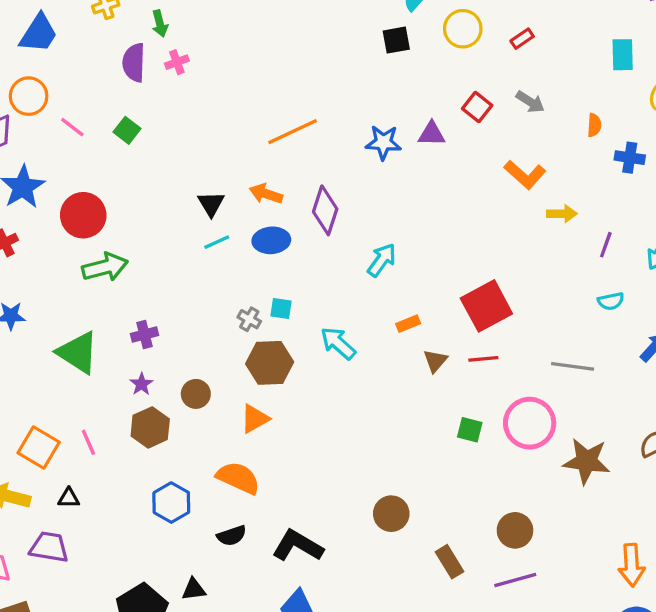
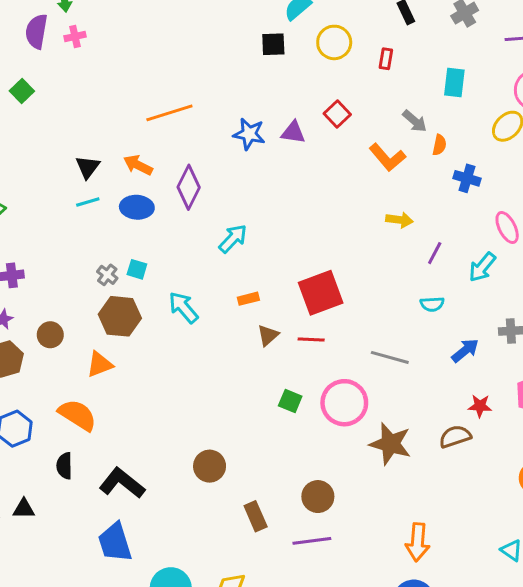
red rectangle: (522, 39) -> (386, 59), turned -54
cyan rectangle: (623, 55) -> (454, 82), moved
gray arrow: (530, 102) -> (415, 121), moved
orange L-shape: (525, 175) -> (387, 157), moved
black semicircle: (232, 536) -> (64, 466), turned 100

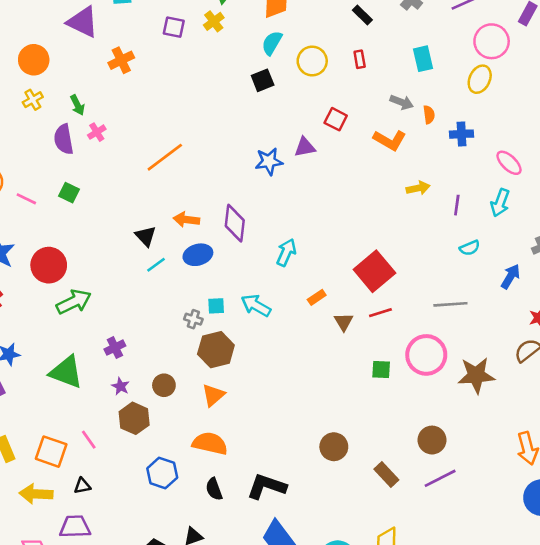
orange line: (169, 113) -> (165, 157), moved
cyan arrow: (183, 307) -> (256, 305), moved

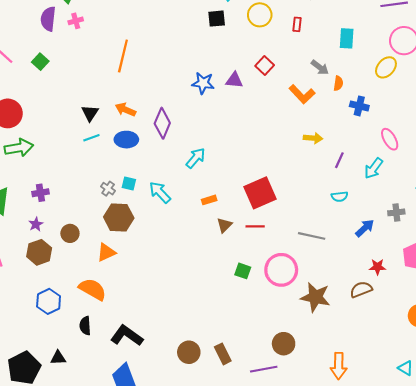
orange line: (165, 157) -> (123, 56), turned -56
brown circle: (432, 440) -> (284, 344), moved
brown circle: (334, 447) -> (189, 352), moved

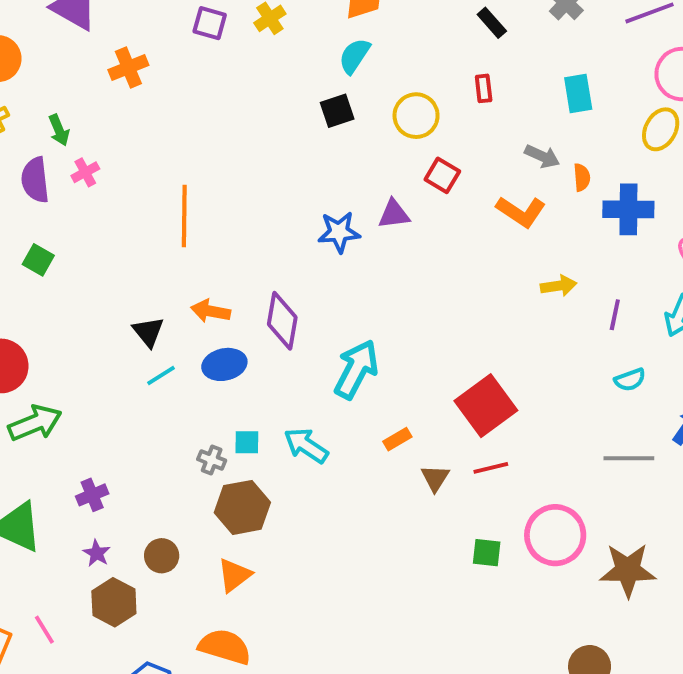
yellow circle: (260, 15) -> (416, 116), moved
blue cross: (359, 106) -> (628, 209), size x1.4
cyan arrow: (196, 158) -> (356, 369), size x1.4
gray line: (312, 236) -> (629, 458), moved

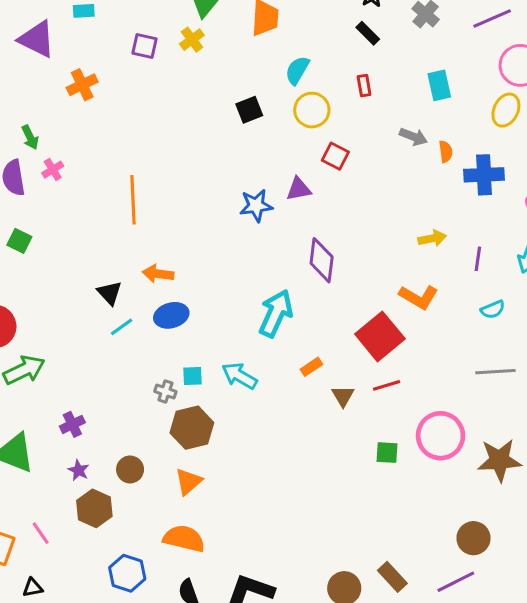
cyan semicircle: (354, 56) -> (297, 70), moved
orange L-shape: (521, 212) -> (419, 297), moved
purple diamond: (282, 321) -> (322, 260), moved

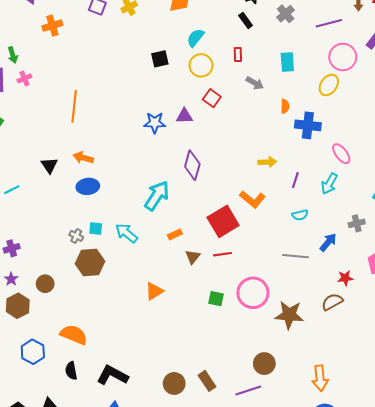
gray arrow: (413, 137) -> (255, 83), moved
cyan line: (122, 327) -> (12, 190), moved
orange triangle: (188, 481) -> (154, 291), moved

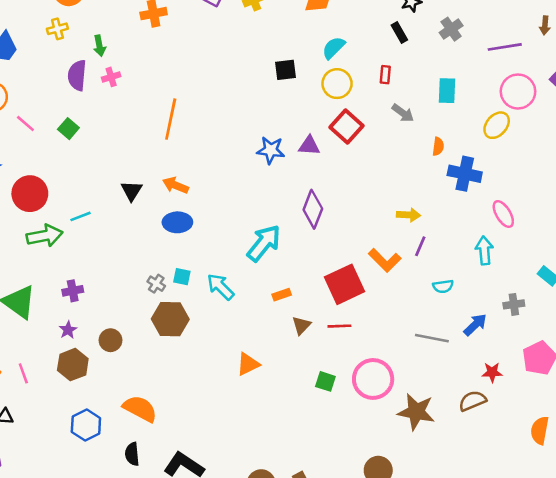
red square: (212, 98) -> (346, 127), size x1.4
purple line: (295, 180) -> (420, 246), moved
cyan arrow: (329, 184) -> (484, 250), turned 140

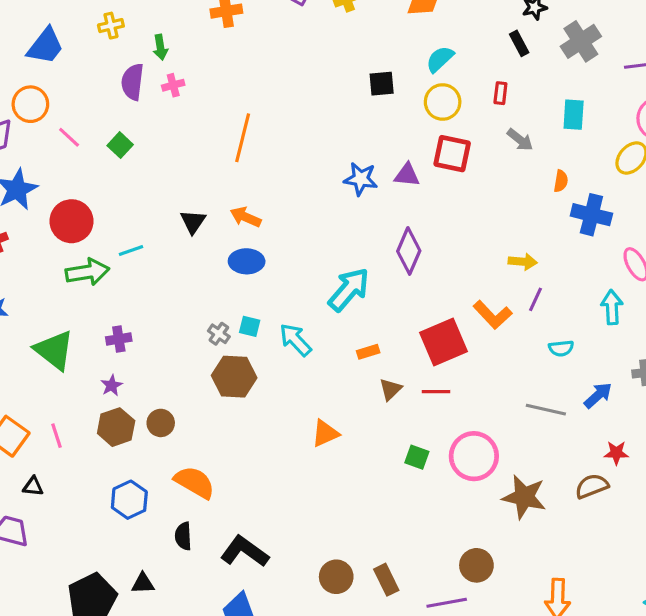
gray cross: (451, 29) -> (581, 41), size x1.4
red square: (346, 127) -> (452, 154), turned -32
brown circle: (110, 340) -> (161, 423), moved

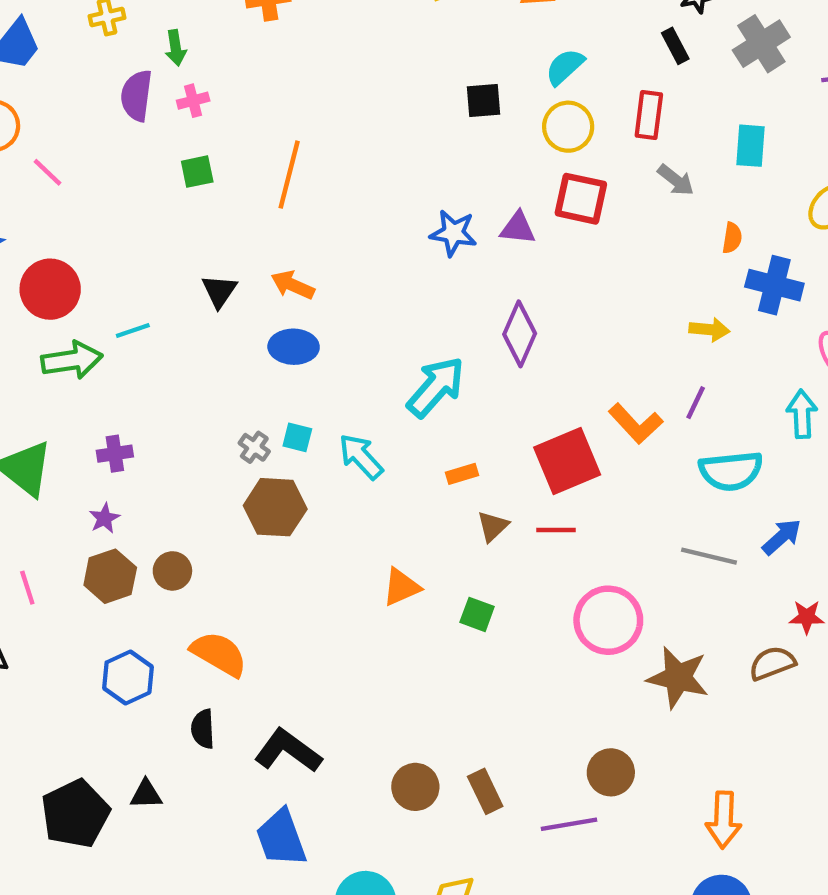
red rectangle: (500, 93) -> (649, 115), size x1.5
green square: (120, 145) -> (197, 172), moved, turned 35
yellow arrow: (523, 262) -> (709, 330), moved
cyan semicircle: (561, 348) -> (731, 471), size x1.8
green square: (417, 457) -> (477, 614), moved

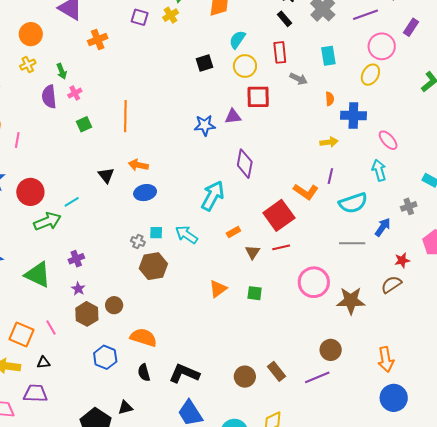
pink line: (48, 172) -> (17, 140), turned 70

